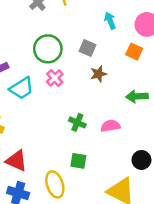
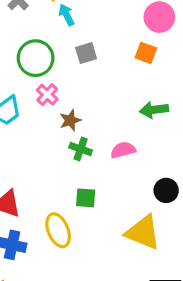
cyan arrow: (110, 21) -> (67, 15), moved
gray square: (88, 48) -> (86, 53), turned -35
brown star: (98, 74) -> (70, 120), moved

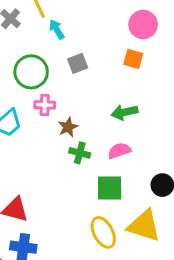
pink cross: (47, 95) -> (45, 105), turned -36
green arrow: (154, 110) -> (124, 112), moved
green square: (86, 198) -> (110, 188), moved, size x1.4
yellow ellipse: (58, 230) -> (103, 232), moved

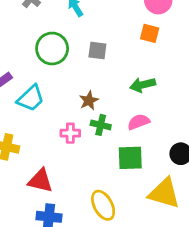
gray square: (78, 63) -> (97, 50), moved, turned 30
pink cross: (45, 105) -> (70, 133), moved
yellow ellipse: (103, 232) -> (103, 205), moved

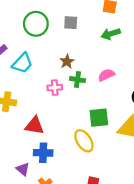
green arrow: (143, 85) -> (111, 34), moved
green square: (130, 158) -> (99, 118), moved

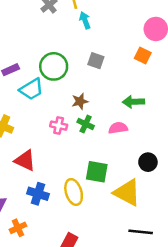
green circle: (36, 24) -> (54, 66), moved
green arrow: (111, 34) -> (133, 102), moved
blue cross: (43, 153) -> (38, 194), moved

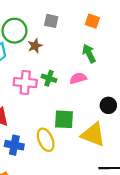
orange square: (143, 55) -> (92, 21), moved
brown star: (80, 101) -> (35, 46), moved
green arrow: (133, 102) -> (89, 53), turned 72
pink cross: (59, 126) -> (25, 83), size x1.5

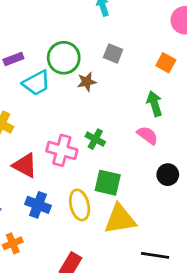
green cross: (49, 78) -> (95, 139), moved
pink semicircle: (78, 78) -> (147, 135), moved, turned 42
pink cross: (25, 83) -> (62, 150), moved
yellow triangle: (93, 134) -> (120, 219), moved, turned -40

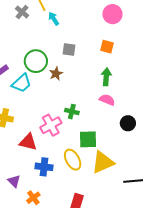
green arrow: (154, 104) -> (106, 77), turned 36
pink cross: (62, 150) -> (51, 125), turned -30

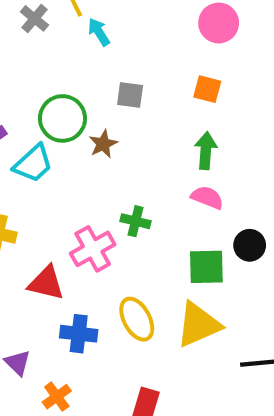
green square: (88, 139) -> (206, 267), moved

